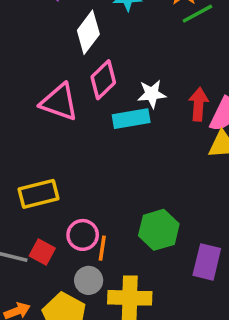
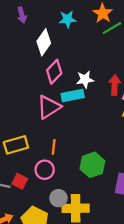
pink triangle: (59, 102) -> (49, 107), moved, turned -50
orange line: (102, 248) -> (54, 147), moved
gray circle: (89, 280) -> (58, 198), moved

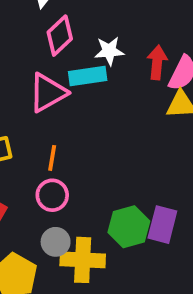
green hexagon: (92, 165) -> (129, 227), moved
pink circle: (45, 170) -> (52, 195), moved

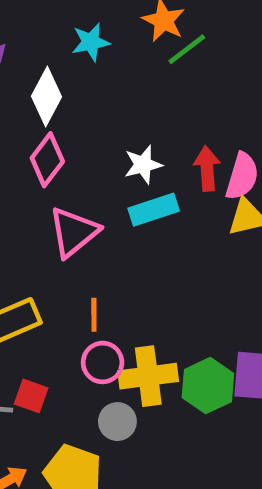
pink diamond: (60, 36) -> (47, 160), moved
cyan rectangle: (88, 76) -> (154, 210), moved
yellow cross: (83, 260) -> (148, 376), moved

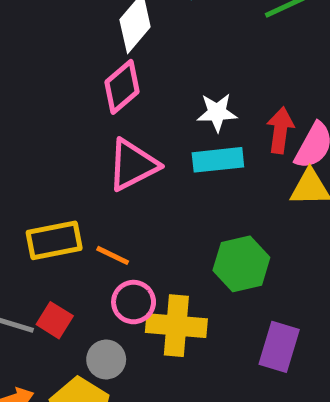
orange line: (94, 315) -> (113, 255), moved, turned -76
green hexagon: (208, 386) -> (241, 264), moved
gray circle: (117, 422) -> (106, 359), moved

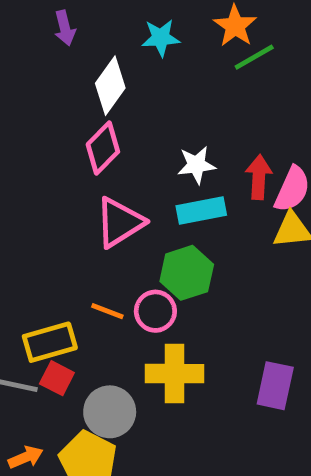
yellow rectangle: (54, 240) -> (50, 342), moved
green hexagon: (241, 264) -> (187, 273), moved
pink circle: (134, 302) -> (155, 311), moved
gray circle: (106, 359) -> (110, 412), size x1.4

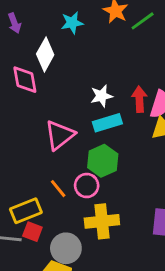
green line: (254, 57) -> (143, 21), moved
pink diamond: (103, 148) -> (25, 80), moved, turned -48
orange line: (107, 311) -> (58, 189), turned 36

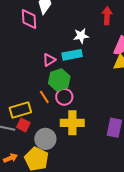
red arrow: (139, 99) -> (107, 16), moved
cyan rectangle: (107, 123) -> (72, 55), moved
pink triangle: (60, 135) -> (49, 60), size x0.6
green hexagon: (103, 161) -> (59, 80), moved

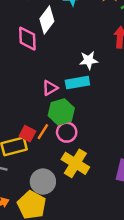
orange line: (44, 97) -> (43, 132), turned 64
yellow cross: (72, 123) -> (75, 163), turned 30
red square: (23, 125) -> (27, 134), moved

